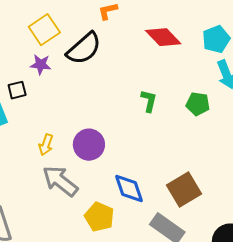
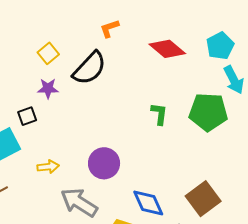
yellow square: (44, 30) -> (48, 53), size x0.7
green pentagon: (198, 104) -> (208, 112), size x1.6
yellow arrow: (46, 145) -> (48, 167), moved, turned -110

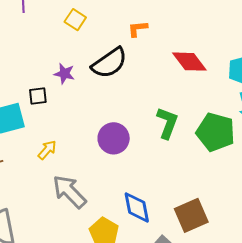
yellow square: (48, 53) -> (75, 20), moved, turned -30
green L-shape: (159, 114) -> (167, 123), size x1.4
purple circle: (104, 163) -> (114, 138), moved
yellow arrow: (48, 167) -> (47, 150), turned -55

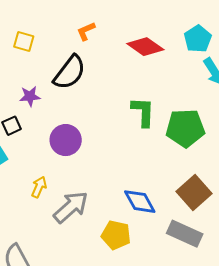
green pentagon: (216, 132) -> (185, 128), moved
purple circle: (114, 138) -> (66, 140), moved
yellow arrow: (47, 150) -> (39, 187), moved
gray arrow: (69, 192) -> (71, 207), turned 111

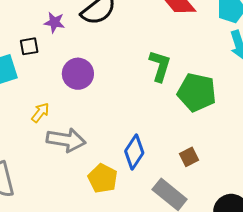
brown square: (194, 193) -> (189, 157), size x0.6
blue diamond: (140, 202) -> (134, 152), turned 48
gray arrow: (71, 207) -> (66, 140), turned 36

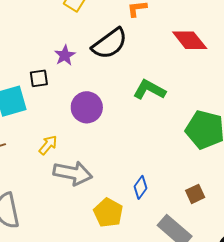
purple star: (54, 22) -> (65, 55), turned 30
green L-shape: (160, 66) -> (149, 90), moved, turned -80
blue diamond: (134, 152) -> (141, 187), size x0.7

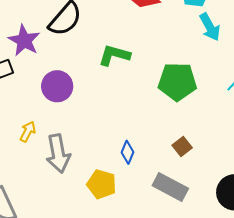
purple star: (65, 55) -> (24, 40), size x1.5
gray arrow: (73, 173) -> (58, 154), turned 81

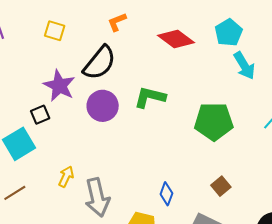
purple circle: (57, 86) -> (103, 106), moved

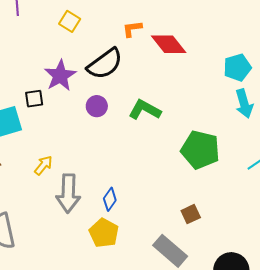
red diamond: (176, 39) -> (169, 44), moved
purple circle: (103, 106) -> (97, 106), size x0.7
blue diamond: (166, 194) -> (110, 199), moved

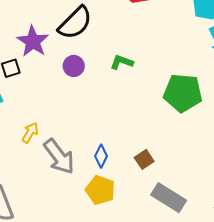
green L-shape: (145, 110) -> (122, 62), size x0.7
gray arrow: (68, 193) -> (59, 157), turned -30
brown square: (191, 214) -> (144, 159), moved

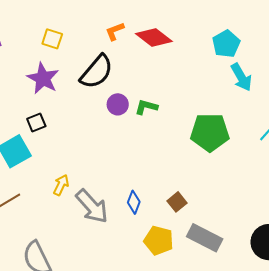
purple star: (33, 41) -> (43, 78), moved
purple circle: (74, 66) -> (118, 104), moved
yellow pentagon: (100, 190) -> (159, 240), moved

